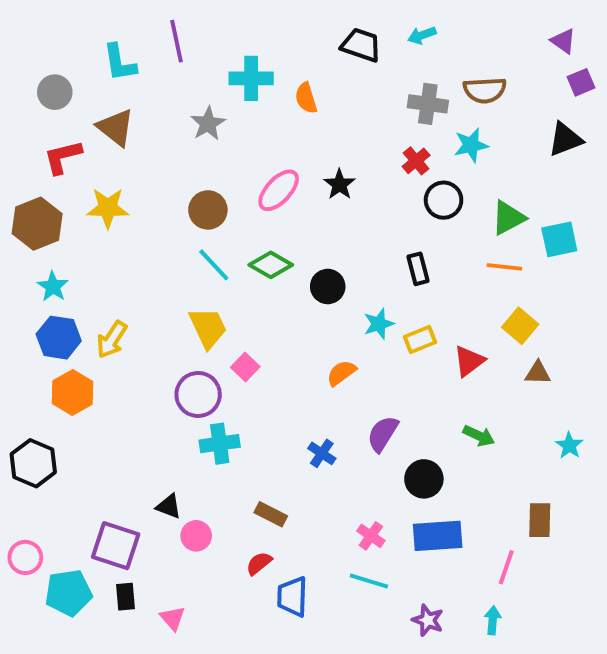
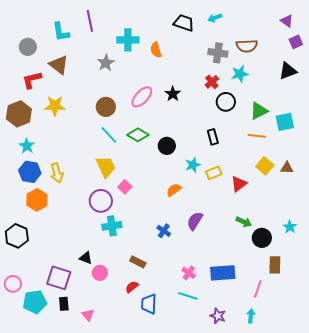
yellow arrow: (112, 340) -> (57, 173), turned -48
brown triangle: (538, 373) -> (287, 168), moved
black circle: (424, 479) -> (262, 238), moved

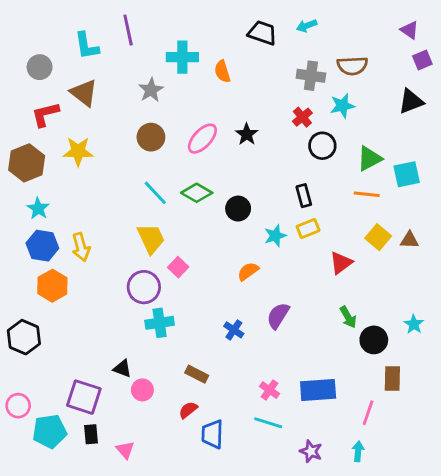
brown circle: (106, 107) -> (151, 137), moved
yellow rectangle: (214, 173) -> (308, 229), moved
green arrow: (244, 222) -> (348, 317), turned 35

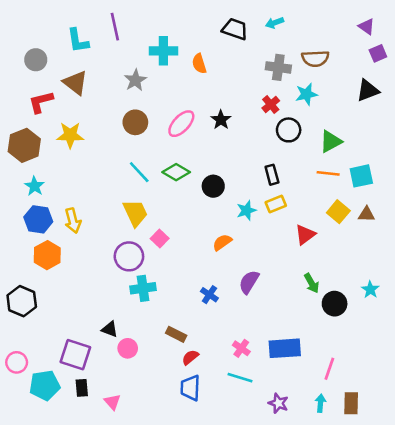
cyan square: (407, 174) -> (361, 176), moved
brown rectangle: (392, 379) -> (351, 403), moved
red semicircle: (188, 410) -> (190, 357), moved

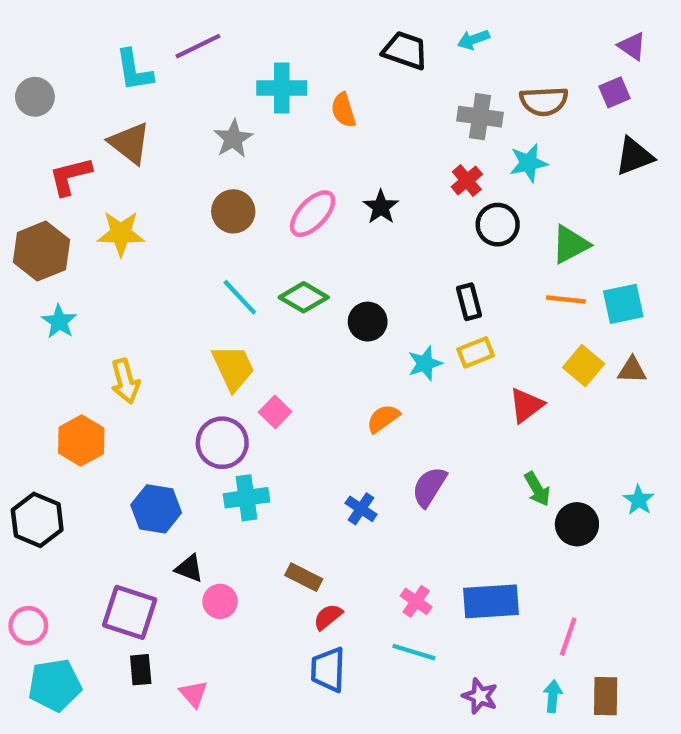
purple line: (115, 27) -> (198, 46), turned 76
purple square: (378, 53) -> (614, 92), moved
gray circle: (36, 60) -> (35, 97), moved
blue hexagon: (38, 219) -> (156, 509), moved
cyan pentagon: (45, 385) -> (55, 685), moved

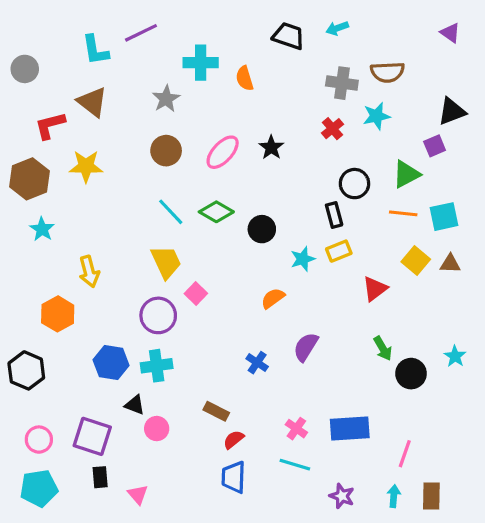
purple square: (614, 92) -> (435, 146), moved
black circle: (498, 225) -> (354, 184), moved
cyan cross: (246, 498) -> (157, 366), moved
pink circle: (28, 626) -> (39, 440), moved

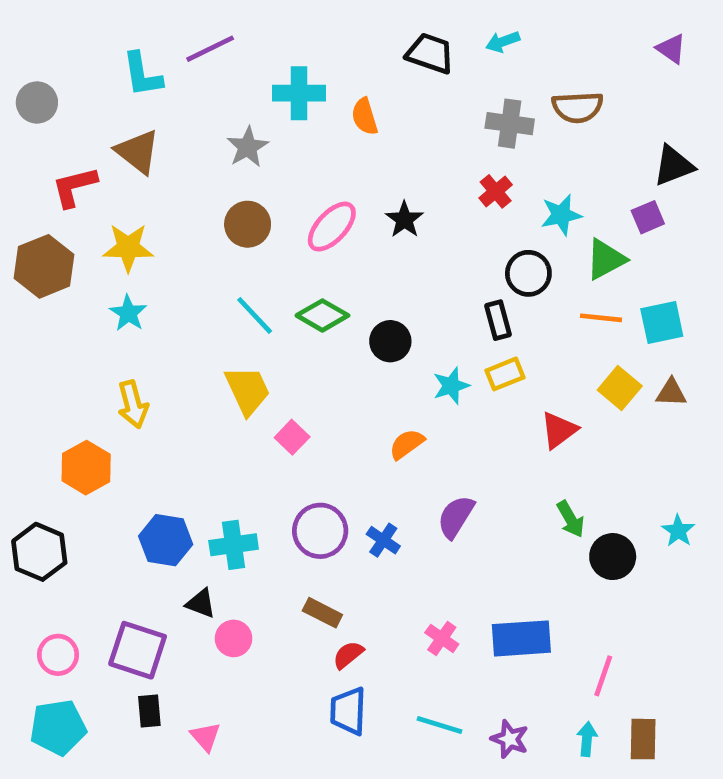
cyan star: (376, 116) -> (561, 215), moved
cyan star: (42, 229) -> (128, 313), moved
purple circle: (158, 315) -> (320, 531), moved
cyan line: (295, 465) -> (439, 725), moved

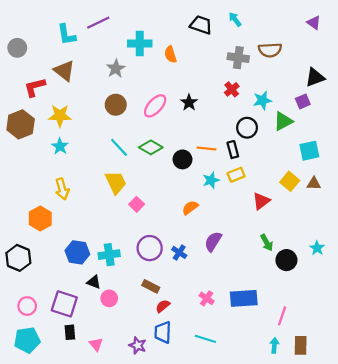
cyan arrow: (503, 42) -> (235, 19), turned 72
orange line: (601, 318) -> (207, 148), moved
purple star: (510, 739) -> (138, 345), moved

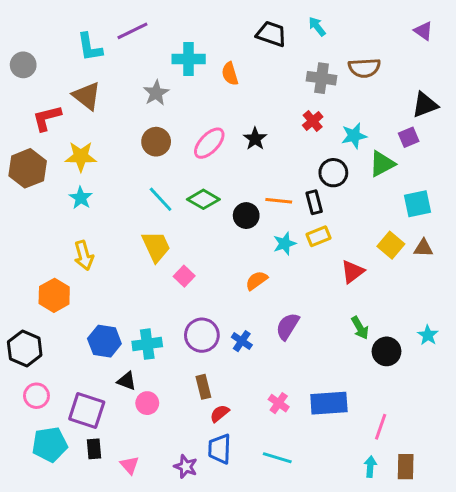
brown rectangle: (151, 286) -> (203, 387), turned 49
pink circle: (27, 306) -> (36, 396), moved
cyan pentagon: (27, 340) -> (50, 444), moved

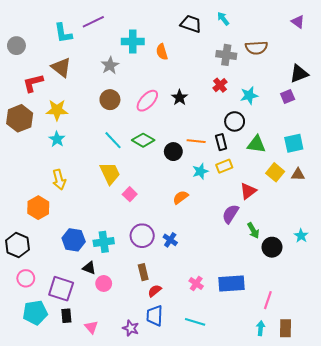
green triangle: (382, 164) -> (256, 144), moved, turned 36
purple semicircle: (288, 326) -> (230, 214), moved

